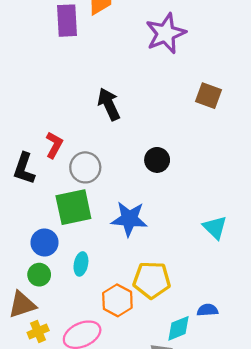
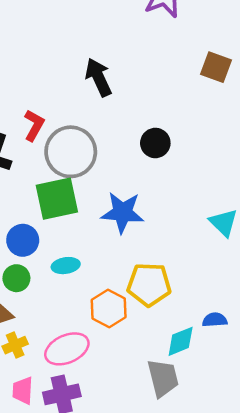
gray circle: (85, 167) -> (71, 152), size x1.4
cyan ellipse: (81, 264) -> (66, 266), turned 70

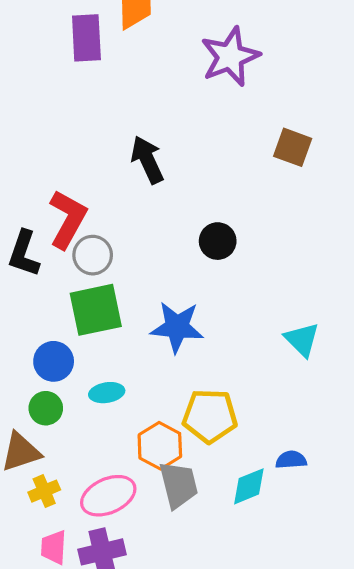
red L-shape: (34, 125) -> (68, 219), size x1.5
gray circle: (71, 152) -> (93, 255), moved, size x0.6
gray trapezoid: (163, 378) -> (179, 485), moved

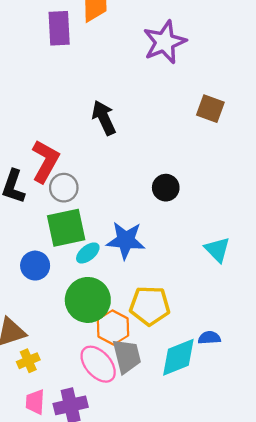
black circle: (218, 241) -> (166, 188), moved
cyan ellipse: (107, 393) -> (88, 253), moved, turned -30
green circle: (46, 408) -> (88, 300), moved, size x1.8
cyan diamond: (249, 486) -> (178, 357), size x1.4
pink ellipse: (108, 496) -> (98, 364), moved, turned 72

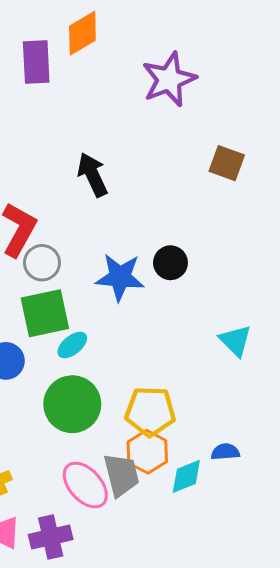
blue star: (126, 240) -> (120, 277), moved
orange hexagon: (113, 327) -> (147, 452), moved
cyan diamond: (178, 357) -> (186, 476), size x0.7

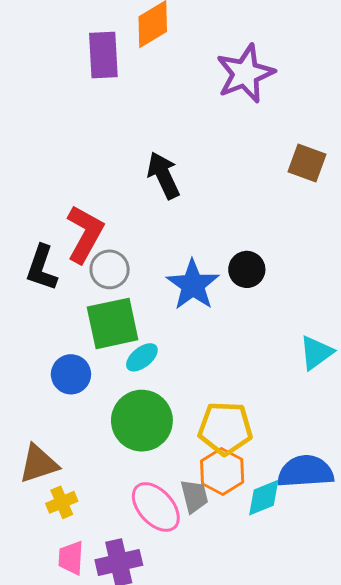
blue star: (120, 277) -> (193, 285), turned 30
cyan triangle: (235, 341) -> (316, 353), turned 39
blue semicircle: (225, 452) -> (305, 471), size x1.8
gray trapezoid: (121, 475) -> (194, 496), size x0.7

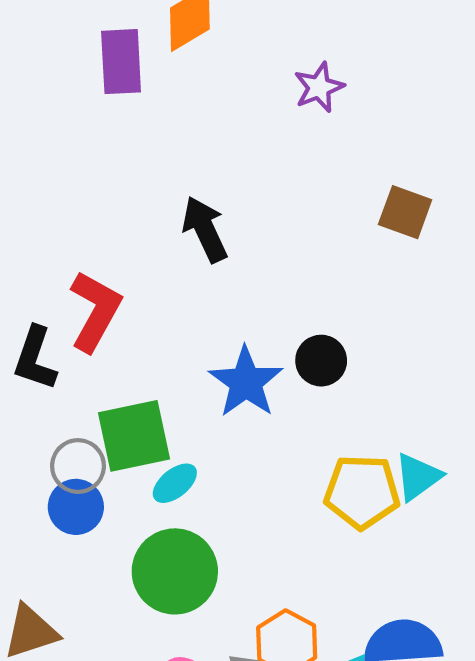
purple star: (245, 74) -> (319, 87), size x0.6
gray circle: (110, 269) -> (78, 466), moved
yellow pentagon: (225, 428) -> (362, 492), moved

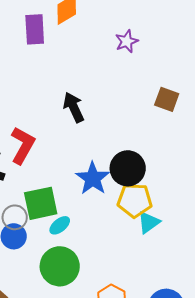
black circle: (321, 361) -> (128, 168), size x1.5
cyan triangle: (418, 477) -> (149, 222), moved
yellow pentagon: (362, 492) -> (135, 200), moved

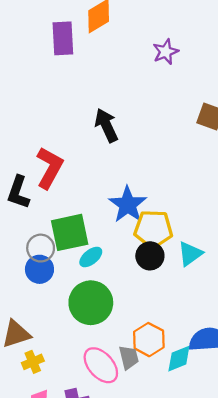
black circle: (128, 168) -> (150, 256), moved, size x0.7
yellow pentagon: (135, 200) -> (153, 229), moved

